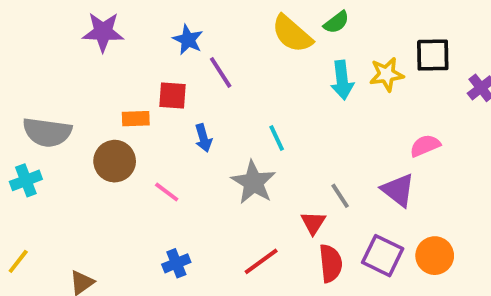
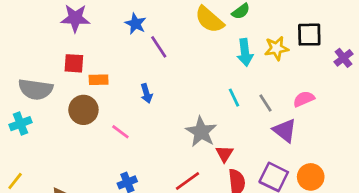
red square: (172, 96) -> (74, 63), moved
cyan line: (277, 138) -> (234, 98), moved
gray star: (253, 182) -> (201, 132), moved
gray line: (340, 196) -> (266, 103), moved

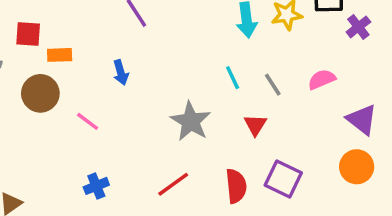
purple cross: (344, 58) -> (358, 27), moved
purple triangle: (285, 130) -> (362, 120), moved
red triangle: (224, 154) -> (255, 125), moved
orange circle: (311, 177) -> (357, 167), moved

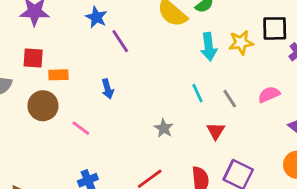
gray star: (191, 121) -> (164, 128), size x0.6

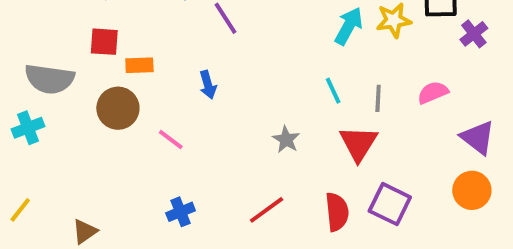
cyan arrow: (209, 47) -> (349, 26), turned -144
gray line: (230, 99) -> (378, 98), turned 36
red triangle: (216, 131) -> (358, 143), size x1.5

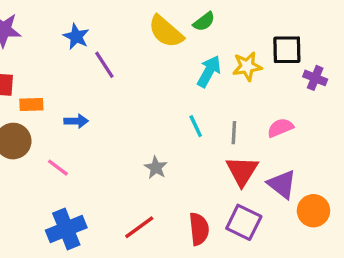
purple cross: (474, 34) -> (315, 78), turned -30
blue arrow: (208, 85) -> (76, 121), moved, turned -75
purple triangle: (478, 138) -> (282, 184), moved
red triangle: (358, 143) -> (242, 171), moved
blue cross: (181, 212) -> (66, 229), size x1.6

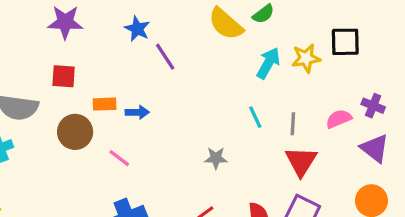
purple cross: (315, 78) -> (373, 106), moved
orange rectangle: (31, 105) -> (105, 104), moved
gray star: (156, 168) -> (216, 158), turned -30
purple triangle: (282, 184) -> (375, 148), moved

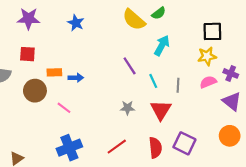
purple line: (165, 57) -> (130, 66), moved
yellow star: (306, 58) -> (207, 56), moved
red triangle: (301, 161) -> (161, 110), moved

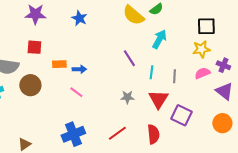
cyan line: (153, 81) -> (151, 72), turned 32
brown circle: (35, 91) -> (30, 85), moved
pink line: (64, 108) -> (76, 92), moved
purple square: (184, 143) -> (181, 115), moved

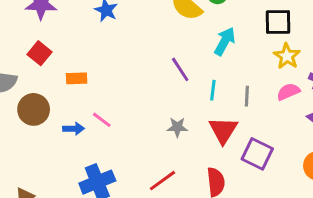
black square: (206, 26) -> (278, 22), moved
red square: (34, 47) -> (39, 53), turned 35
yellow star: (201, 49) -> (287, 56), turned -30
blue arrow: (79, 69) -> (74, 129), moved

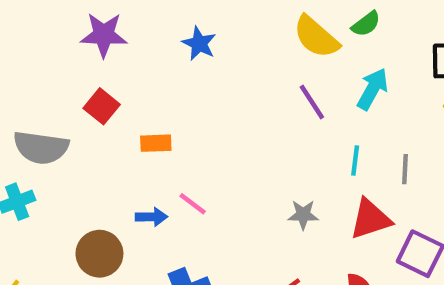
purple line: (180, 69) -> (312, 102), moved
brown circle: (34, 109) -> (99, 254), moved
red triangle: (223, 130) -> (370, 219), turned 40

